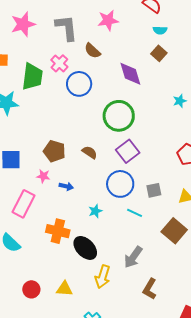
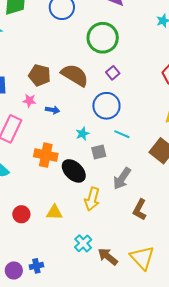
purple square: (128, 151) -> (113, 73), size x0.6
brown semicircle: (90, 152) -> (75, 75), size x1.8
gray square: (154, 190) -> (99, 152), moved

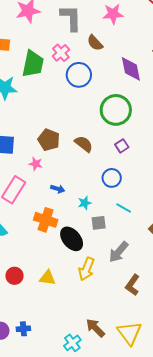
brown semicircle: (75, 75) -> (84, 144), size x0.7
blue circle: (106, 106) -> (112, 178), size x0.7
blue arrow: (53, 110) -> (58, 189), moved
cyan cross: (83, 243) -> (72, 343), moved

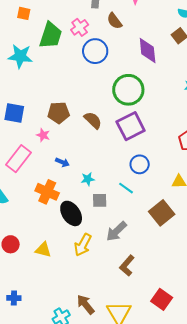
brown pentagon: (49, 140) -> (59, 113), turned -30
purple square: (122, 146) -> (131, 126), size x2.0
blue circle: (112, 178) -> (140, 164), moved

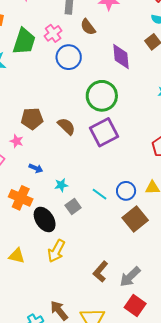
blue circle: (140, 164) -> (126, 191), moved
gray square: (100, 200) -> (73, 206), turned -35
gray arrow: (116, 231) -> (130, 277), moved

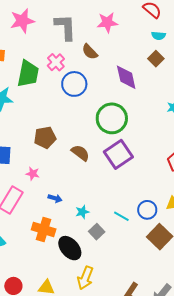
brown pentagon: (32, 119) -> (45, 137), moved

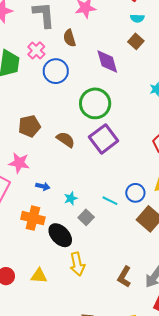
brown semicircle: (90, 52) -> (69, 38), turned 30
pink star: (33, 174) -> (19, 163), size x1.5
yellow arrow: (85, 278) -> (77, 264), turned -30

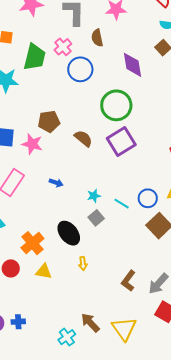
pink star: (19, 163) -> (32, 144), moved
cyan star: (71, 198) -> (94, 196), moved
orange cross: (33, 218) -> (32, 243), moved, turned 30
yellow arrow: (77, 264) -> (83, 263), size x0.6

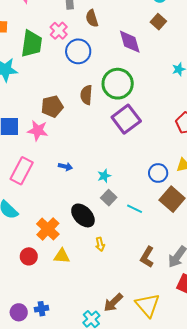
brown semicircle: (83, 138) -> (86, 95), moved, turned -120
cyan line: (122, 204) -> (135, 209), moved
brown arrow: (90, 323) -> (113, 303), turned -85

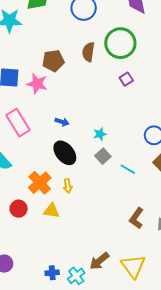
purple square: (126, 119) -> (126, 79), size x0.5
pink rectangle: (22, 171) -> (18, 123), turned -64
black ellipse: (83, 215) -> (65, 153), moved
yellow arrow: (100, 244) -> (68, 186), moved
blue cross: (42, 309) -> (52, 273), moved

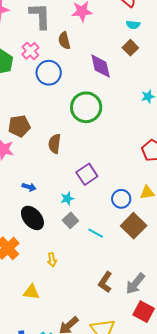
brown semicircle: (88, 52) -> (55, 144), moved
purple square: (126, 79) -> (87, 174), moved, size x1.5
yellow arrow: (68, 186) -> (52, 260), moved
yellow triangle: (52, 211) -> (31, 292), moved

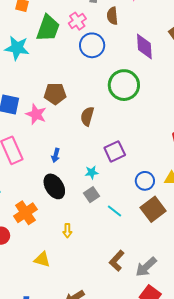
blue arrow: (29, 187) -> (56, 155), turned 80

